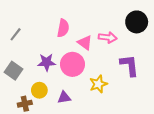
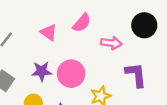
pink semicircle: (63, 28) -> (82, 23), moved, turned 30
pink triangle: (85, 43) -> (49, 32), moved

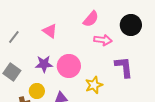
pink semicircle: (82, 23) -> (91, 19), moved

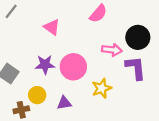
black circle: (131, 25) -> (138, 37), moved
gray line: (14, 37) -> (11, 11), moved
pink arrow: (103, 40) -> (112, 50), moved

